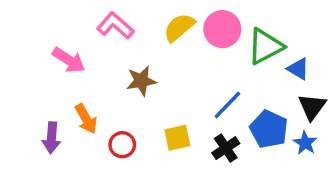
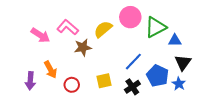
pink L-shape: (115, 26) -> (68, 27), moved
yellow semicircle: (179, 27) -> (103, 29), moved
blue triangle: (298, 69) -> (175, 40), turned -32

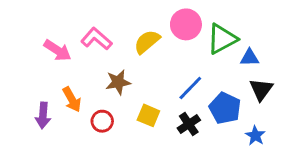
brown star: (83, 47) -> (118, 82), moved
yellow square: (104, 81) -> (148, 115), turned 35
blue star: (179, 84) -> (255, 136), moved

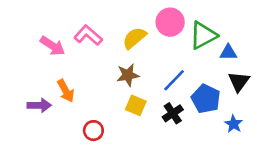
brown star: (118, 82) -> (128, 75), moved
purple arrow: (43, 115) -> (39, 105), turned -95
red circle: (102, 121) -> (93, 131), moved

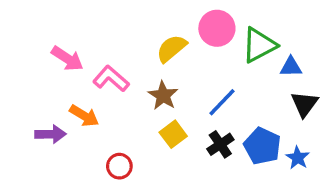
pink L-shape: (88, 35) -> (111, 79), moved
brown star: (128, 75) -> (163, 96), turned -30
orange arrow: (66, 91) -> (84, 116), turned -30
blue pentagon: (206, 99) -> (262, 146), moved
yellow square: (136, 105) -> (173, 134), turned 30

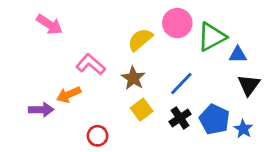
pink arrow: (67, 59) -> (49, 24), moved
orange arrow: (84, 116) -> (69, 95), turned 125

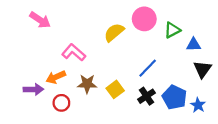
green triangle: (212, 37) -> (172, 30), size x0.7
brown star: (133, 78) -> (87, 84), moved, turned -30
red circle: (98, 136) -> (61, 103), moved

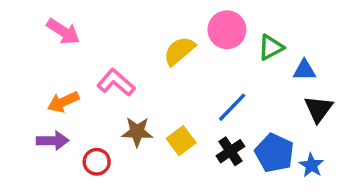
orange arrow: (56, 77) -> (63, 102), moved

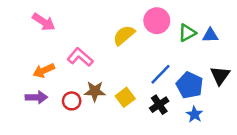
blue triangle: (304, 70) -> (210, 35), moved
blue pentagon: (274, 153) -> (190, 85), moved
red circle: (97, 162) -> (72, 101), moved
blue star: (311, 165) -> (195, 114), moved

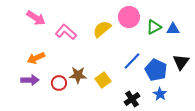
pink L-shape: (80, 57) -> (66, 32), moved
black cross: (159, 105) -> (132, 99), moved

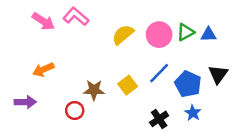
pink circle: (129, 17) -> (159, 35), moved
pink L-shape: (66, 32) -> (76, 16), moved
purple arrow: (30, 80) -> (25, 102), moved
yellow square: (103, 80) -> (128, 85), moved
red circle: (59, 83) -> (75, 110), moved

